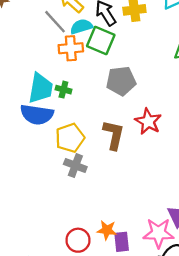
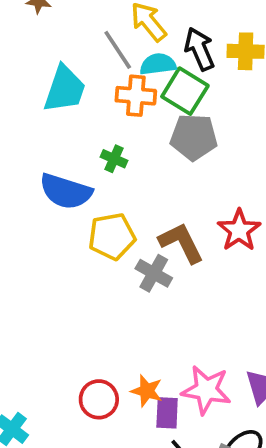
gray pentagon: (121, 81) -> (194, 137), moved
cyan trapezoid: (41, 88) -> (65, 89), moved
brown L-shape: (114, 135) -> (181, 243), turned -48
gray cross: (75, 166) -> (154, 273), moved
pink star: (158, 233) -> (206, 390), moved

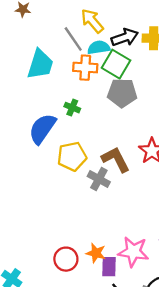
black arrow: (200, 49) -> (125, 37), turned 95
blue semicircle: (66, 191) -> (42, 129), turned 108

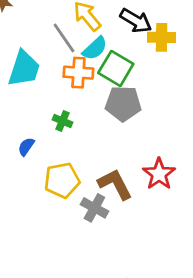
black arrow: (125, 37) -> (136, 21), moved, turned 50
cyan semicircle: (99, 47) -> (95, 48), turned 145
blue semicircle: (42, 129) -> (26, 147), size x0.5

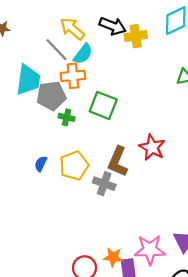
green square: (116, 68) -> (103, 105), moved
gray pentagon: (123, 103) -> (51, 96), moved
blue semicircle: (26, 147) -> (41, 164), moved
brown L-shape: (115, 184) -> (118, 162), turned -120

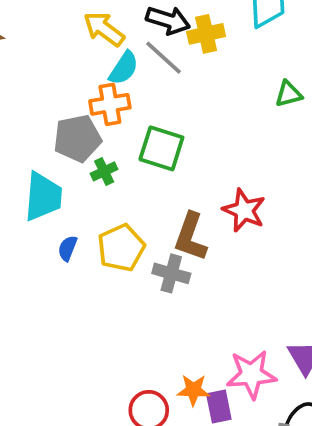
gray line: (57, 50) -> (164, 58), moved
cyan trapezoid: (28, 80) -> (43, 197), moved
green cross: (67, 117) -> (104, 171), turned -35

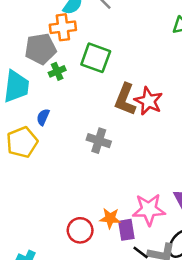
brown L-shape: (191, 237) -> (125, 99), moved
blue semicircle: (68, 248) -> (43, 117), moved
yellow pentagon: (121, 248) -> (22, 142), moved

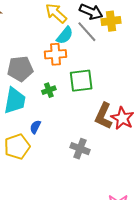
gray pentagon: (41, 49) -> (20, 69), moved
green square: (96, 58) -> (81, 81), turned -30

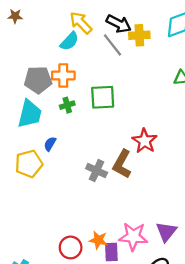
cyan semicircle: (65, 35) -> (69, 41), moved
orange cross: (55, 54) -> (63, 75), moved
brown L-shape: (104, 116) -> (122, 164), moved

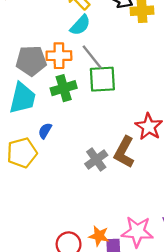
cyan semicircle: (69, 41) -> (80, 25), moved
gray line: (113, 45) -> (92, 57), moved
green cross: (67, 105) -> (64, 88), size x1.5
gray cross: (97, 170) -> (96, 160), turned 30

